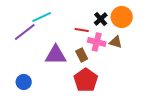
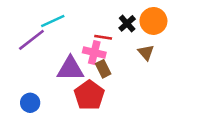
pink cross: (97, 42) -> (94, 52), moved
brown triangle: (116, 42) -> (146, 52), turned 32
red pentagon: (86, 80) -> (89, 95), moved

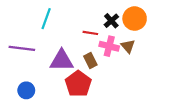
cyan line: (53, 21) -> (46, 19), turned -45
purple line: (31, 40) -> (22, 48), moved, turned 45
pink cross: (94, 52) -> (109, 46), moved

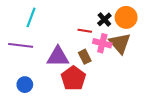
cyan line: (46, 19) -> (31, 17), moved
brown triangle: (128, 46) -> (120, 43), size x1.6

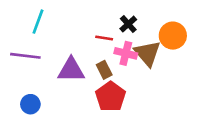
orange circle: (126, 17) -> (173, 36), moved
red pentagon: (73, 78) -> (111, 97), moved

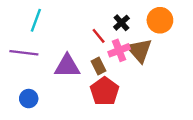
orange circle: (173, 36) -> (160, 20), moved
red line: (104, 38) -> (99, 36), turned 42
pink cross: (126, 53) -> (119, 50), turned -35

